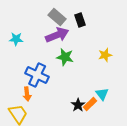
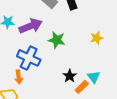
purple arrow: (57, 35) -> (31, 26), moved
black star: (78, 105) -> (70, 76), moved

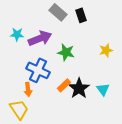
black star: (70, 76) -> (79, 88), size x1.5
orange rectangle: (82, 87) -> (64, 85), moved

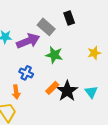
gray rectangle: (58, 12) -> (46, 27), moved
blue cross: (38, 70) -> (26, 73), size x0.6

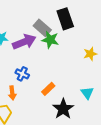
black rectangle: (69, 18) -> (65, 19), size x1.5
green star: (54, 55) -> (50, 40), moved
black star: (67, 91) -> (63, 109), moved

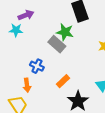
gray rectangle: (42, 28) -> (57, 44), moved
purple arrow: (24, 42) -> (26, 15), moved, size x0.7

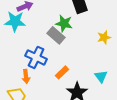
cyan star: (16, 30) -> (15, 21), size x1.5
blue cross: (37, 66) -> (36, 57), size x1.5

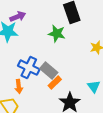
gray rectangle: (56, 35) -> (49, 71), moved

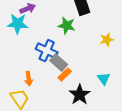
blue cross: (29, 68) -> (47, 51), moved

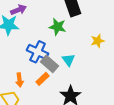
orange rectangle: (65, 75) -> (43, 79), moved
cyan triangle: (104, 79) -> (69, 60), moved

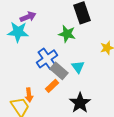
blue cross: (38, 52) -> (47, 59), turned 30
orange arrow: (20, 80) -> (29, 95), moved

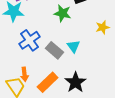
blue cross: (47, 59) -> (30, 40), moved
orange rectangle: (52, 86) -> (48, 82), moved, size x1.5

